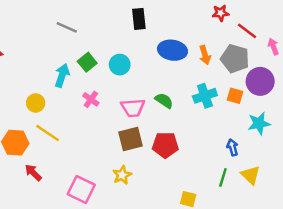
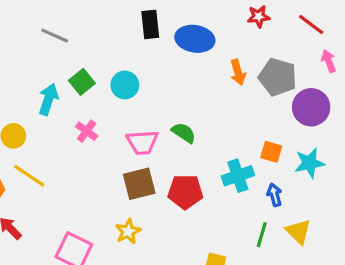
red line: (247, 31) -> (311, 24), moved
blue ellipse: (172, 50) -> (195, 39), moved
cyan cross: (205, 96) -> (238, 176), moved
orange square: (235, 96) -> (271, 152), moved

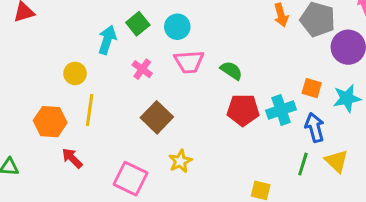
pink trapezoid: (142, 142) -> (189, 62), moved
yellow line: (29, 176) -> (90, 110), turned 64
brown square: (139, 184) -> (157, 117), moved, turned -32
red pentagon: (185, 192) -> (243, 110), moved
blue arrow: (274, 195) -> (315, 128), size x1.4

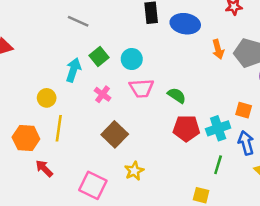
green line: (303, 164) -> (218, 165), moved

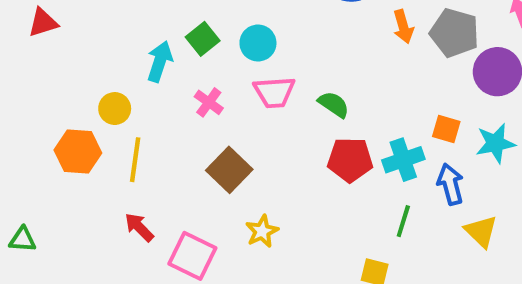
orange hexagon: (26, 138) -> (78, 151), moved
red arrow: (44, 168) -> (139, 227), moved

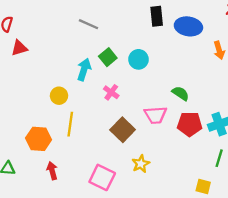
pink trapezoid: (274, 92) -> (156, 115), moved
orange hexagon: (78, 151) -> (39, 139), moved
red arrow: (139, 227) -> (52, 171), moved, turned 30

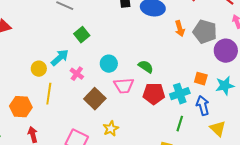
cyan circle: (138, 59) -> (109, 64), moved
cyan arrow: (84, 70) -> (60, 58), moved, turned 30
pink cross: (111, 92) -> (77, 74), moved

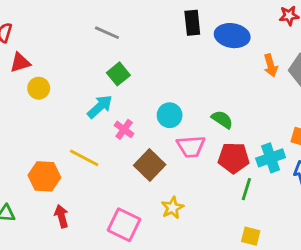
green square: (82, 35) -> (118, 74), moved
yellow circle: (39, 69) -> (39, 88), moved
yellow line: (49, 94) -> (84, 158), turned -70
green line: (180, 124) -> (246, 189), moved

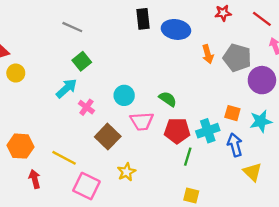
yellow line: (84, 158) -> (64, 158), moved

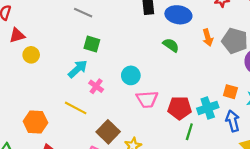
green square: (82, 61) -> (92, 44), turned -35
green semicircle: (168, 99) -> (171, 45), moved
brown square: (108, 137) -> (108, 132), moved
yellow line: (64, 158) -> (76, 108), moved

